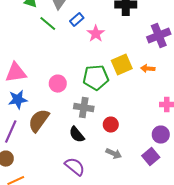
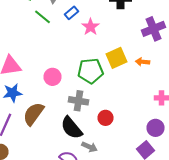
black semicircle: (77, 135) -> (72, 128), size x1.4
gray arrow: (114, 154) -> (90, 147), moved

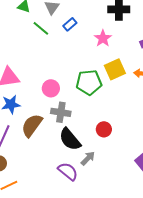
pink star: (90, 27) -> (103, 38), moved
gray cross: (78, 101) -> (61, 112), moved
gray arrow: (90, 147) -> (88, 158), turned -70

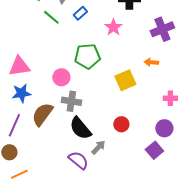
yellow square: (115, 69) -> (125, 80), moved
green pentagon: (89, 82) -> (87, 56), moved
red circle: (104, 129) -> (121, 124), moved

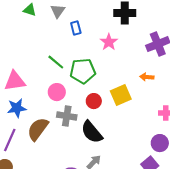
blue rectangle: (80, 13) -> (76, 28), turned -64
green line: (51, 17) -> (56, 62), moved
red circle: (121, 124) -> (94, 101), moved
black semicircle: (80, 128) -> (92, 132), moved

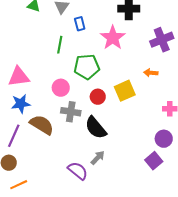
pink star: (109, 42) -> (113, 38), size x1.4
green line: (56, 62) -> (60, 45), moved, turned 60
brown semicircle: (38, 129) -> (42, 125), turned 85

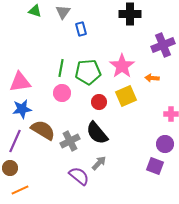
pink star: (113, 38) -> (122, 66), moved
green line: (60, 45) -> (61, 68), moved
gray cross: (71, 112) -> (70, 141), moved, turned -36
purple square: (154, 161) -> (155, 166), turned -30

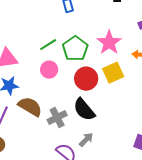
green line: (61, 68) -> (48, 45), turned 48
green pentagon: (88, 72) -> (75, 49), turned -30
red circle: (99, 102) -> (86, 79), size x1.5

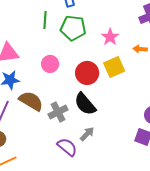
pink star: (109, 43) -> (110, 37), size x0.7
green line: (48, 45) -> (45, 20), moved, turned -54
green pentagon: (75, 49) -> (73, 28), moved, turned -30

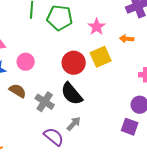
pink circle: (50, 64) -> (26, 62), moved
brown semicircle: (31, 101) -> (18, 91), size x0.7
gray cross: (58, 112) -> (45, 102), turned -30

